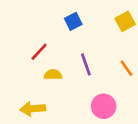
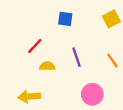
blue square: (73, 21) -> (65, 19), turned 35

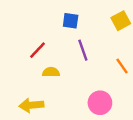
purple line: (77, 57) -> (83, 50), moved

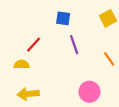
yellow semicircle: (51, 72) -> (22, 64), moved

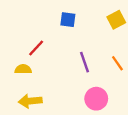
purple line: (74, 45) -> (84, 62), moved

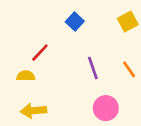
blue square: (68, 20) -> (75, 22), turned 35

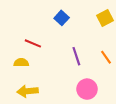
red line: (40, 53) -> (33, 43), turned 70

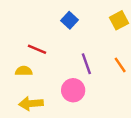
pink circle: (87, 89) -> (73, 90), moved

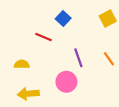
red line: (37, 49) -> (44, 37), moved

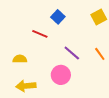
purple line: (78, 58) -> (72, 53), turned -30

